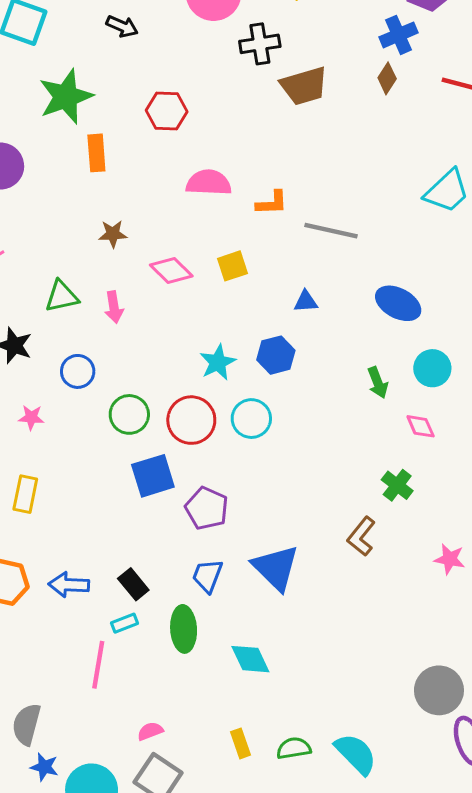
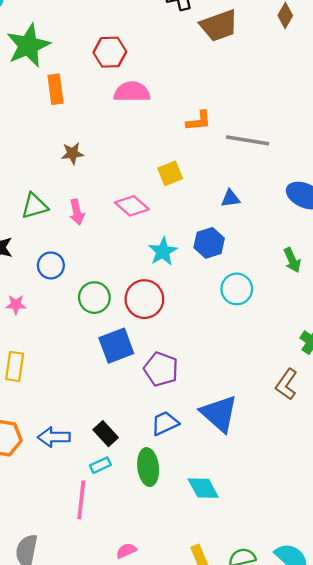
pink semicircle: (209, 183) -> (132, 92), moved
pink diamond: (171, 271) -> (132, 206), moved
cyan circle: (251, 419) -> (237, 289), moved
blue trapezoid: (207, 576) -> (165, 423), turned 48

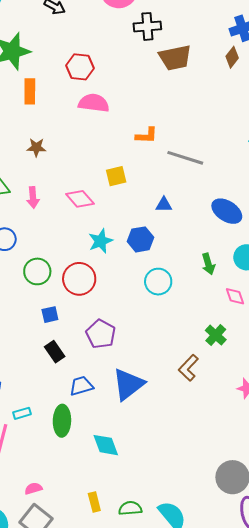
blue square: (116, 346) -> (50, 315), size x0.6
purple pentagon: (161, 369) -> (101, 334), moved
blue triangle: (219, 414) -> (128, 384), turned 33
black rectangle: (106, 434) -> (55, 352), moved

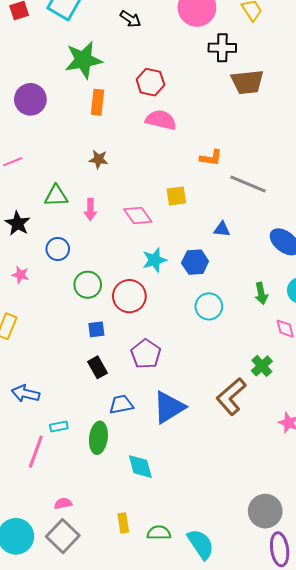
brown L-shape: (188, 368) -> (231, 396), size x1.4

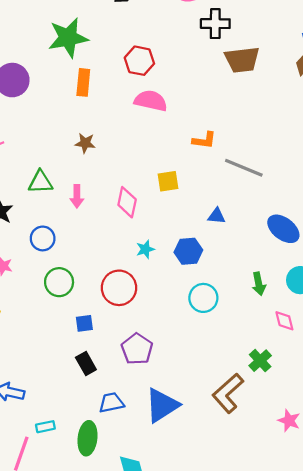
pink diamond: (138, 215) -> (127, 202), turned 48
cyan star: (155, 260) -> (145, 249), size x0.7
green circle: (88, 285) -> (59, 282), moved

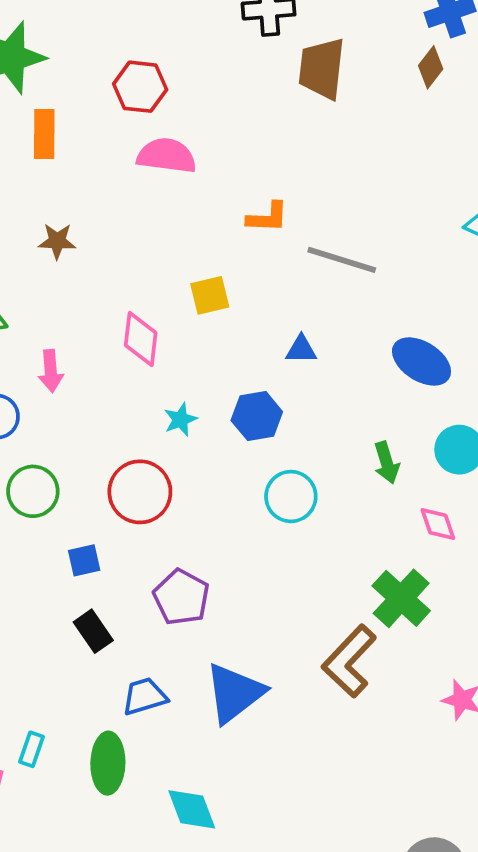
brown trapezoid: (242, 60) -> (322, 69), turned 108
pink arrow: (77, 196) -> (51, 371), moved
green cross: (260, 361) -> (401, 598), size x1.4
cyan rectangle: (45, 427) -> (32, 749), turned -54

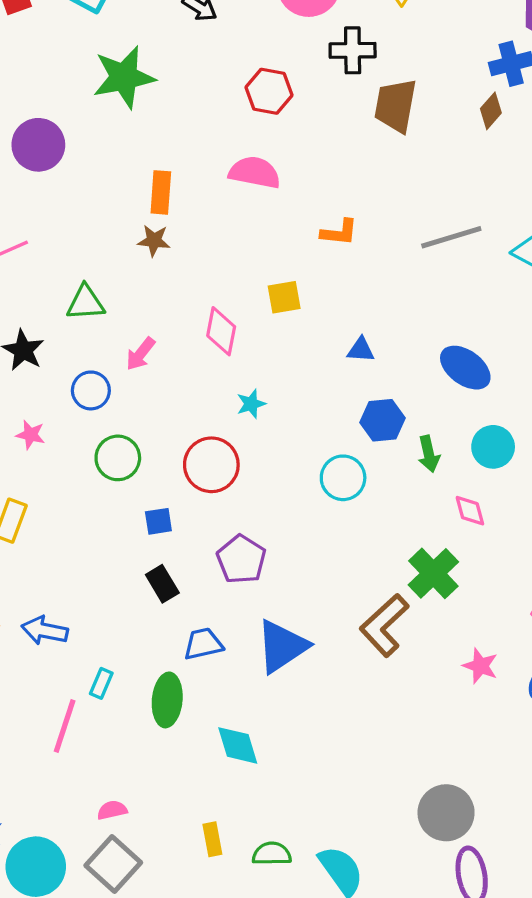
red hexagon: (140, 87) -> (269, 91), moved
orange rectangle: (44, 134) -> (161, 192), moved
gray line: (342, 260) -> (451, 237), moved, turned -38
pink arrow: (51, 371) -> (141, 354), turned 39
blue hexagon: (257, 416) -> (383, 420), moved

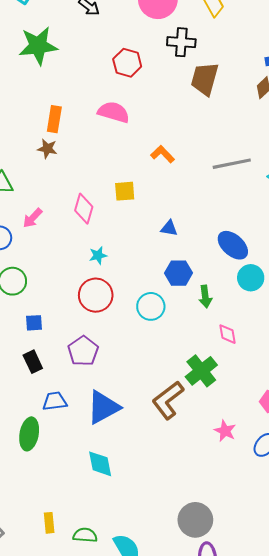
orange L-shape: (339, 232) -> (163, 154), turned -145
cyan circle: (493, 447) -> (251, 278), moved
red circle: (211, 465) -> (96, 295), moved
cyan diamond: (238, 745) -> (100, 464), moved

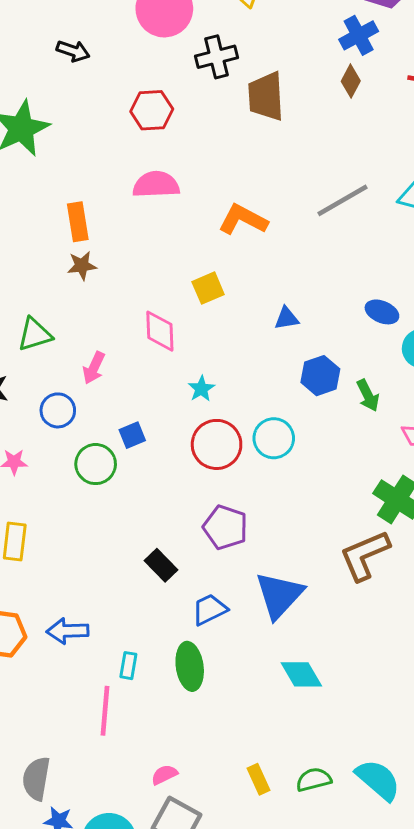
orange L-shape: (163, 154) -> (243, 220), size x1.4
blue ellipse: (233, 245) -> (382, 312), size x0.7
cyan circle: (151, 306) -> (274, 438), moved
blue square: (34, 323) -> (132, 435), moved
brown L-shape: (168, 400) -> (365, 555), turned 33

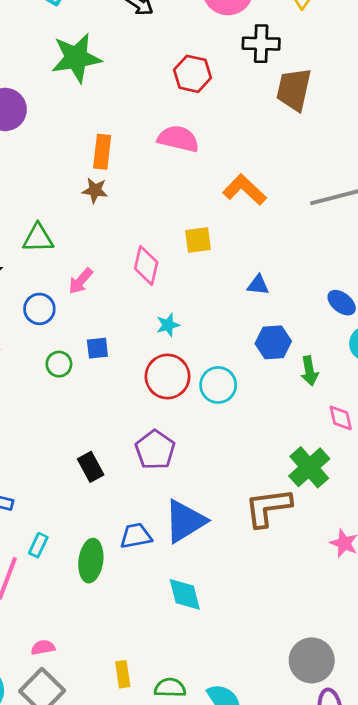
green circle: (96, 464) -> (59, 364), size x0.7
blue trapezoid: (210, 610) -> (136, 536), moved

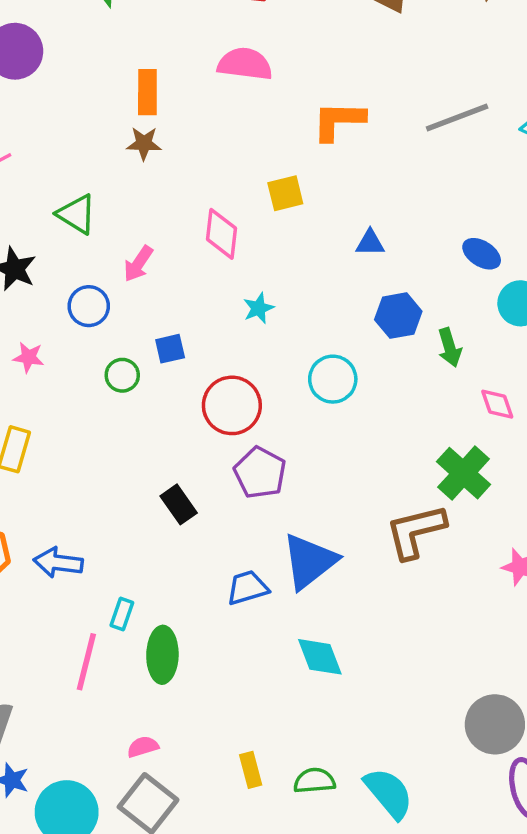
orange L-shape: (244, 190) -> (339, 121), turned -36
green triangle: (38, 238) -> (77, 214), turned 40
red circle: (168, 376) -> (232, 405), moved
green ellipse: (91, 561) -> (162, 655), moved

